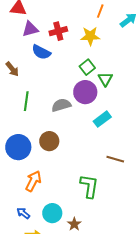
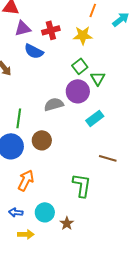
green line: (26, 101) -> (19, 118), moved
blue arrow: (23, 213) -> (16, 212), turned -32

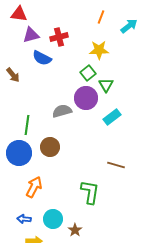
yellow star: (83, 35) -> (99, 50), moved
cyan rectangle: (95, 118) -> (112, 117), moved

